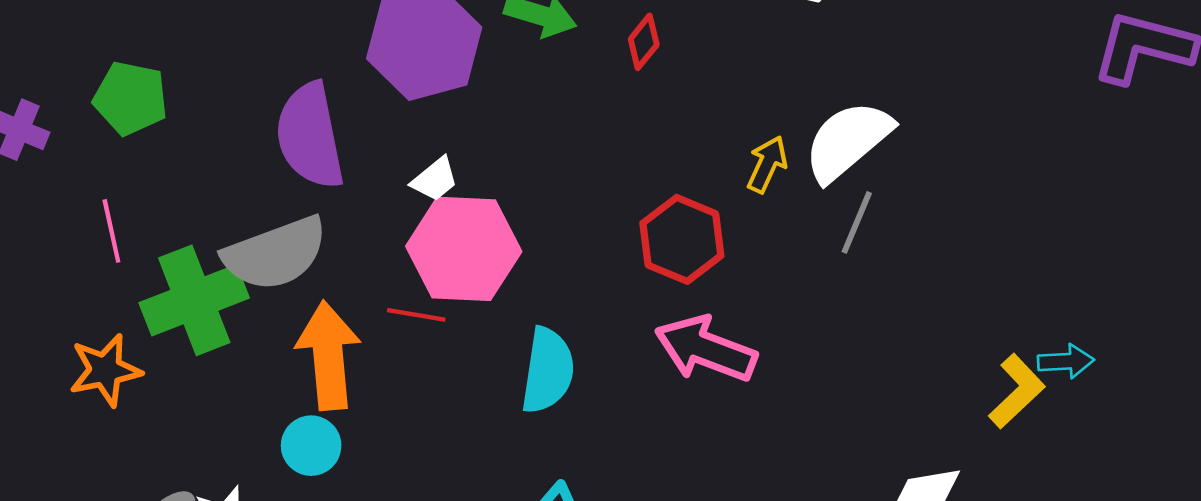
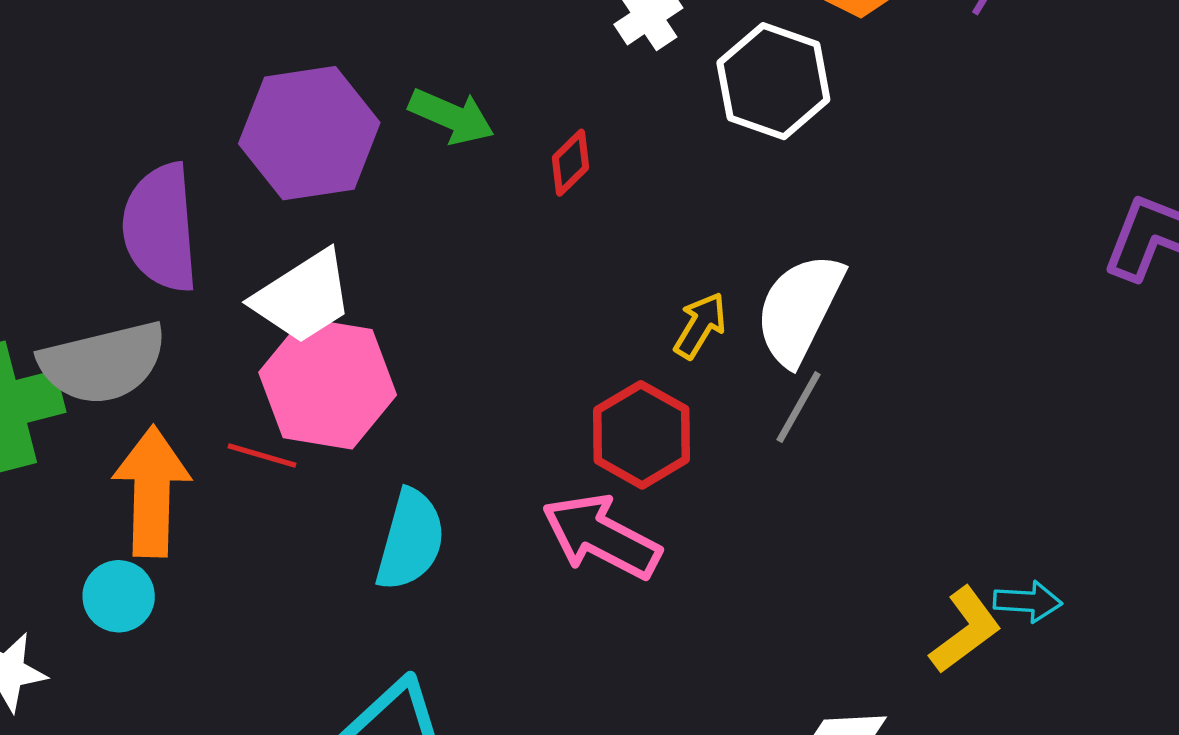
white semicircle: (848, 141) -> (799, 309), turned -30
white trapezoid: (435, 179) -> (303, 297), size x1.8
red hexagon: (682, 239) -> (641, 435), moved

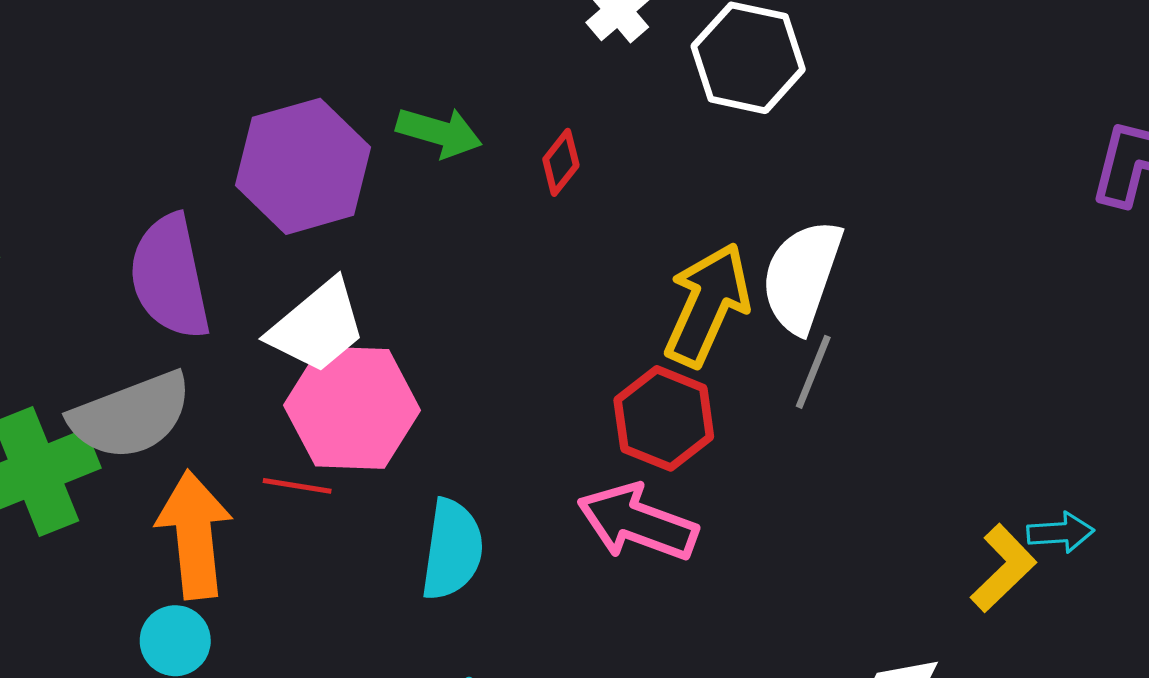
yellow arrow: (700, 325) -> (707, 305), size x1.8

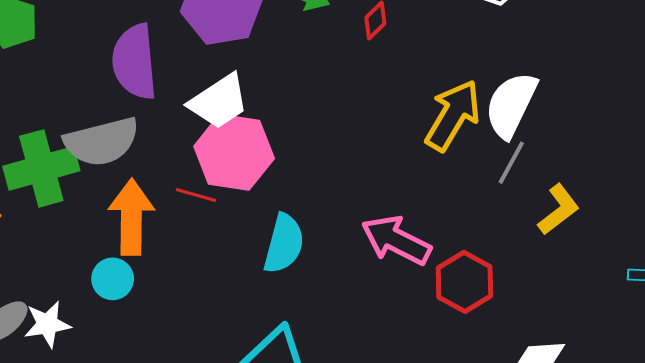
red hexagon: (664, 418) -> (464, 282), moved
yellow L-shape: (1003, 568) -> (559, 210), moved

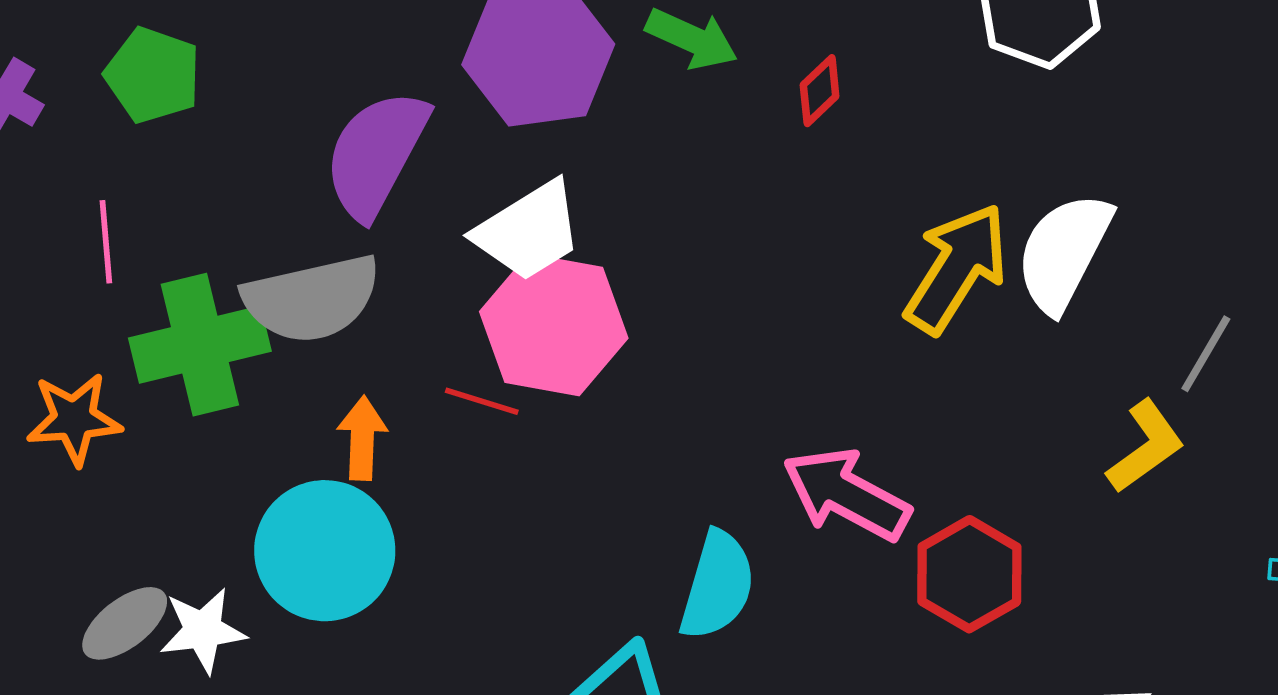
purple semicircle: (135, 62) -> (376, 154), turned 32
gray line: (511, 163) -> (1206, 354), moved
orange arrow: (131, 217) -> (362, 438), size x0.6
cyan semicircle: (284, 244) -> (717, 585), moved
cyan circle: (113, 279) -> (325, 551), size x1.8

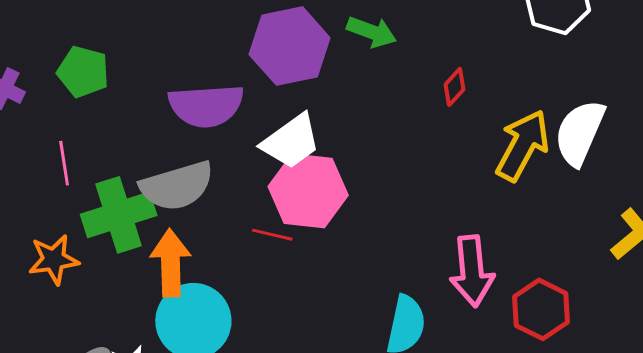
red diamond: (820, 91) -> (454, 87), moved
purple semicircle: (376, 154) -> (206, 106), turned -118
orange arrow: (362, 438) -> (171, 263), moved, size x1.5
pink arrow: (846, 494) -> (472, 271), turned -120

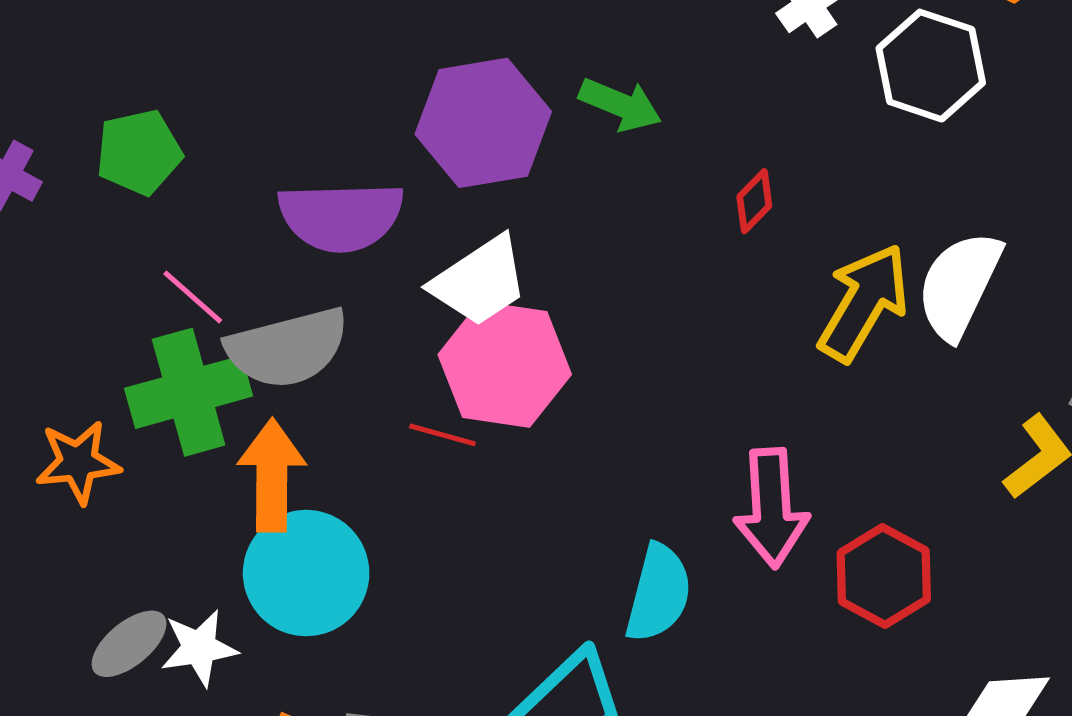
green pentagon: (83, 72) -> (139, 152), turned -30
pink line: (64, 163) -> (193, 297), moved, turned -42

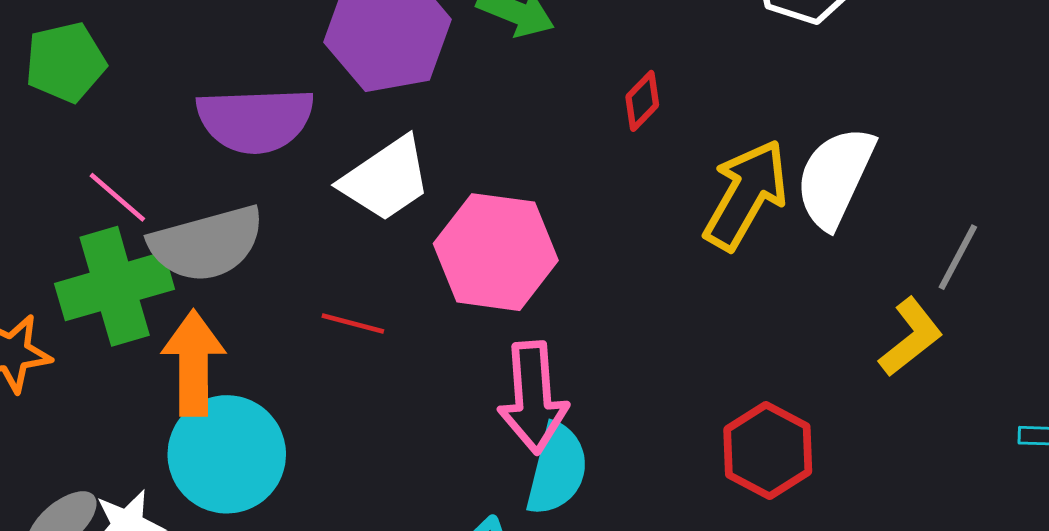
pink hexagon: (505, 365) -> (496, 252), moved
pink arrow: (771, 508) -> (533, 398), moved

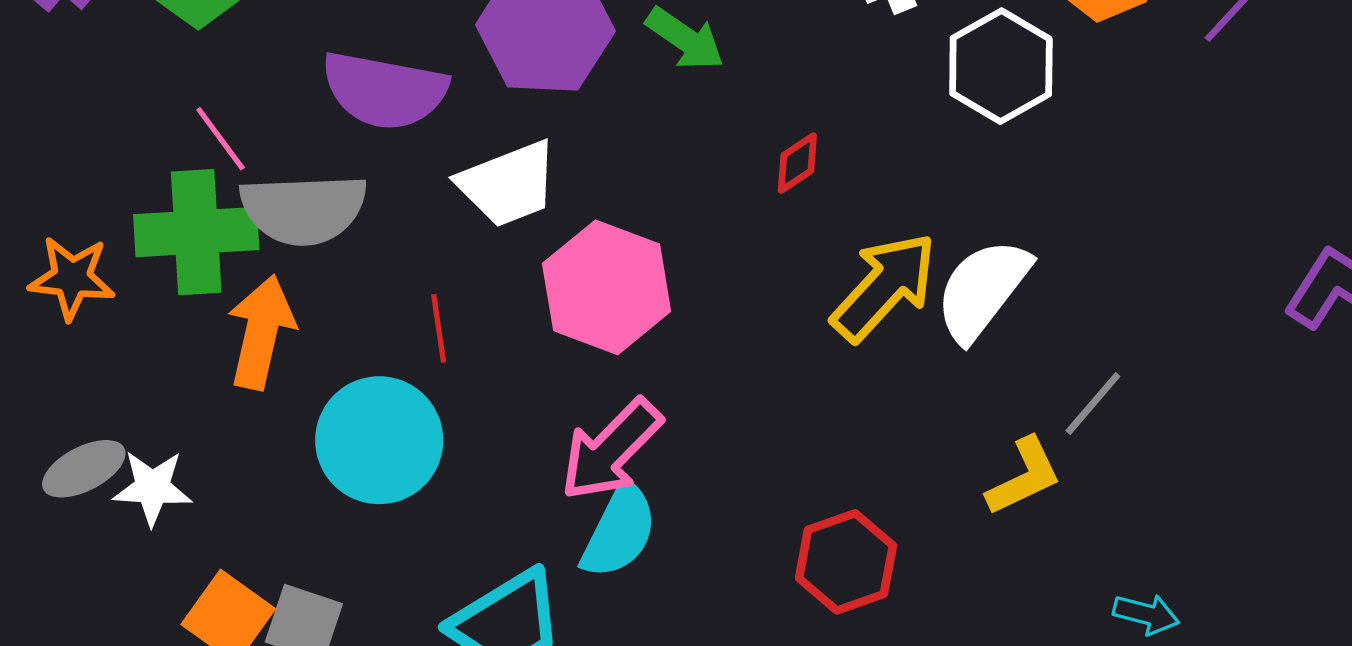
red line: (353, 323) -> (439, 328), turned 54
pink arrow: (533, 398) -> (611, 450), turned 36
cyan circle: (227, 454) -> (379, 440), moved

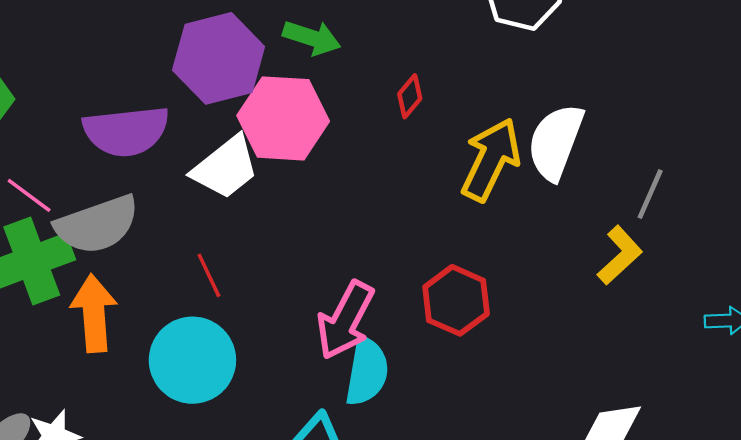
pink hexagon: (607, 287) -> (283, 118), moved
red hexagon: (846, 562) -> (456, 300), moved

